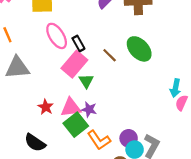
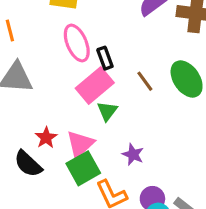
pink triangle: (71, 108) -> (80, 144), turned -45
purple star: (89, 109) -> (133, 154), moved
black semicircle: (35, 143) -> (28, 164), moved

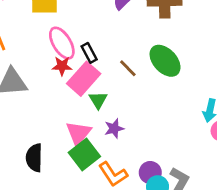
red star: (46, 138) -> (62, 66), moved, turned -30
purple star: (133, 154) -> (114, 128), moved, turned -30
black semicircle: (28, 164) -> (34, 158), turned 56

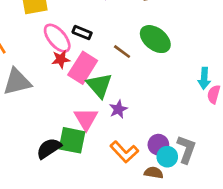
black rectangle: (89, 53) -> (82, 33), moved, turned -30
green triangle: (98, 100) -> (99, 85), size x1.5
green square: (84, 154) -> (72, 140), moved, turned -32
black semicircle: (34, 158) -> (49, 148), turned 65

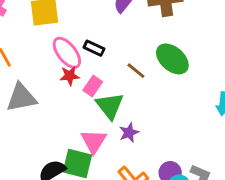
pink rectangle: (83, 68) -> (93, 86), size x0.6

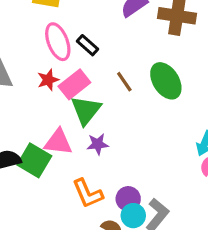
red star: (70, 76) -> (48, 80), moved, turned -30
pink rectangle: (93, 86) -> (74, 84), size x1.4
pink triangle: (94, 141) -> (58, 142), turned 48

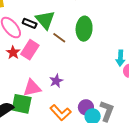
green ellipse: (166, 81) -> (84, 29), turned 55
green triangle: (86, 110) -> (45, 20), moved

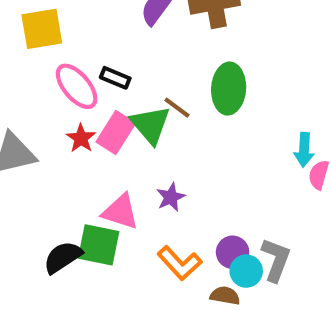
green triangle: (45, 20) -> (150, 125), moved
pink triangle: (32, 88) -> (121, 212), turned 30

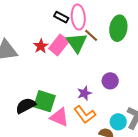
pink ellipse: (77, 86) -> (78, 17), moved, turned 30
purple star: (171, 197) -> (84, 93), moved
pink triangle: (121, 212) -> (59, 117), moved
purple circle: (233, 252) -> (110, 81), moved

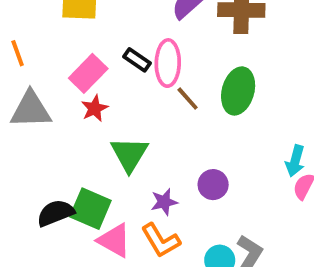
green triangle: (77, 43) -> (129, 154), moved
pink rectangle: (59, 45) -> (88, 73), moved

